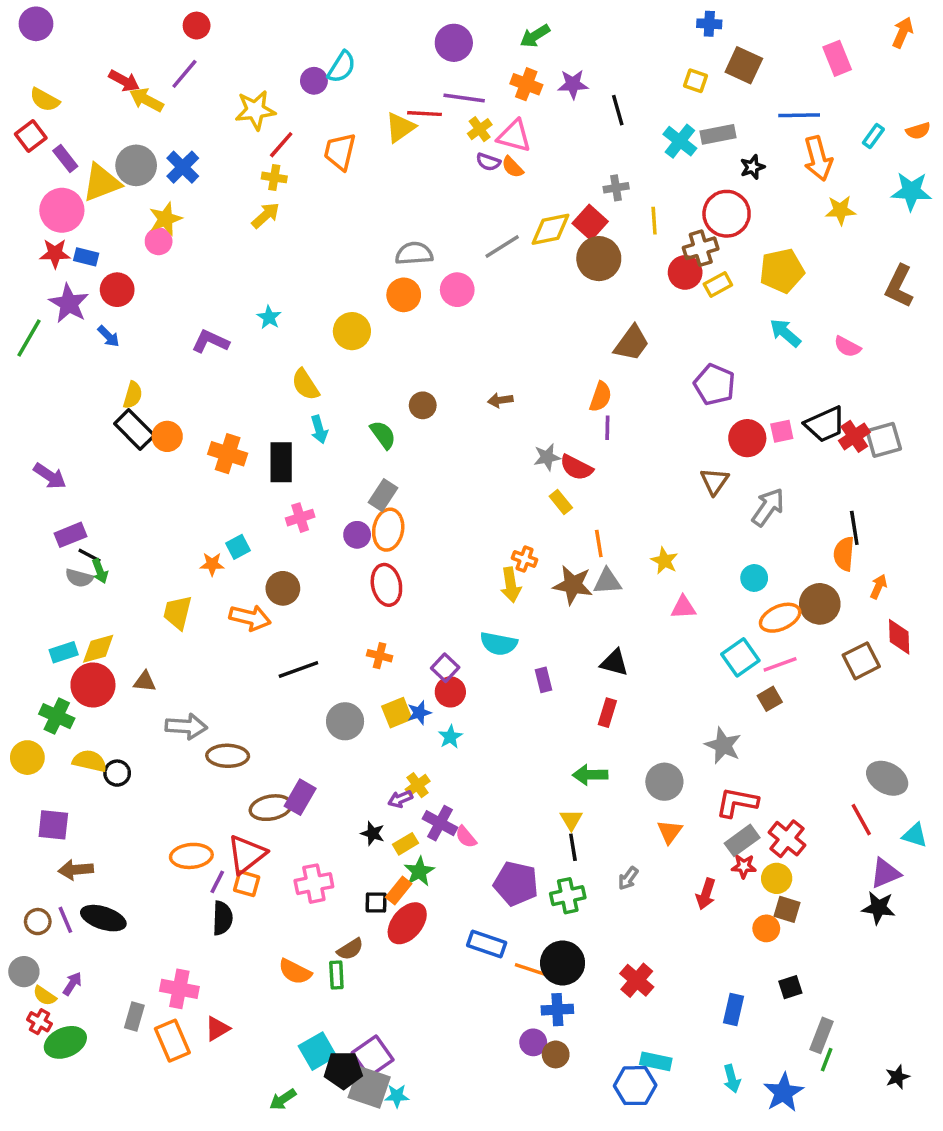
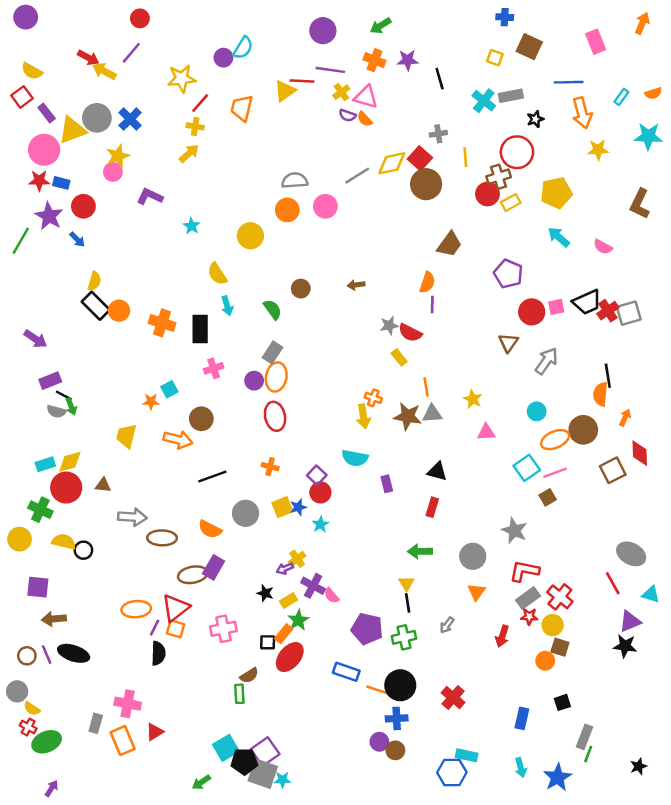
purple L-shape: (210, 341) -> (150, 196), moved
orange semicircle: (295, 972) -> (210, 529), moved
purple arrow: (72, 984) -> (51, 788), moved

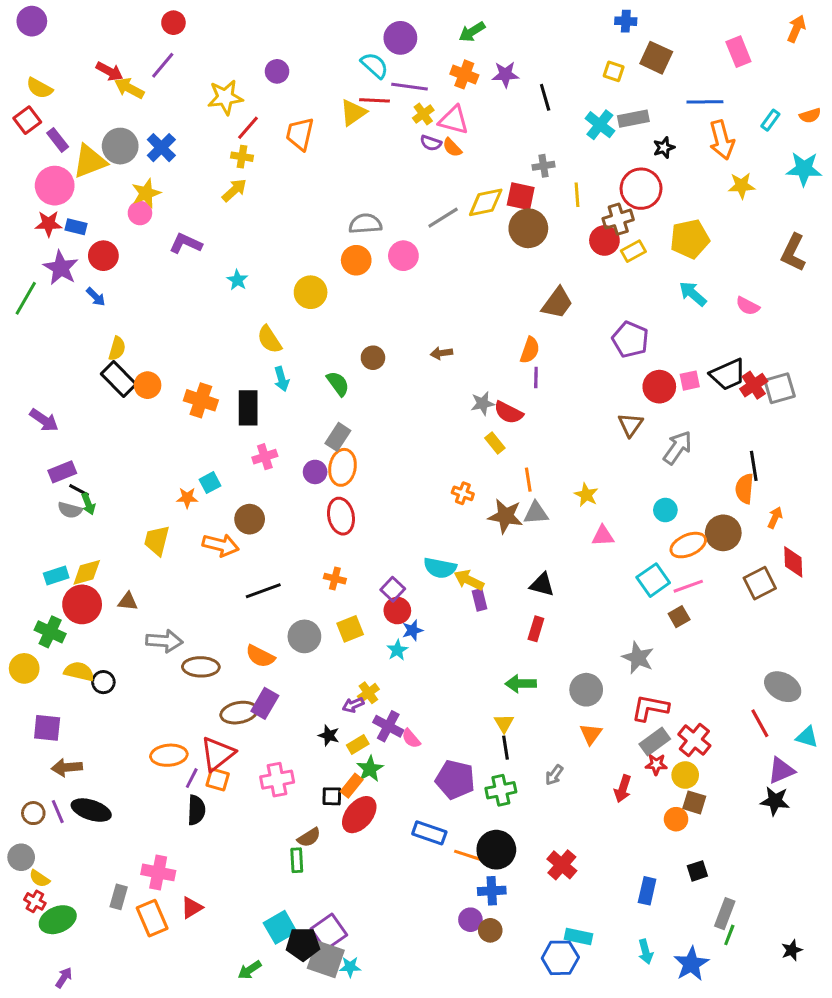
cyan semicircle: (243, 48) -> (374, 65), moved, turned -80
red square: (420, 158) -> (521, 196), turned -30
yellow arrow: (363, 416) -> (469, 580), moved, turned 125
blue star: (298, 507) -> (413, 630), moved

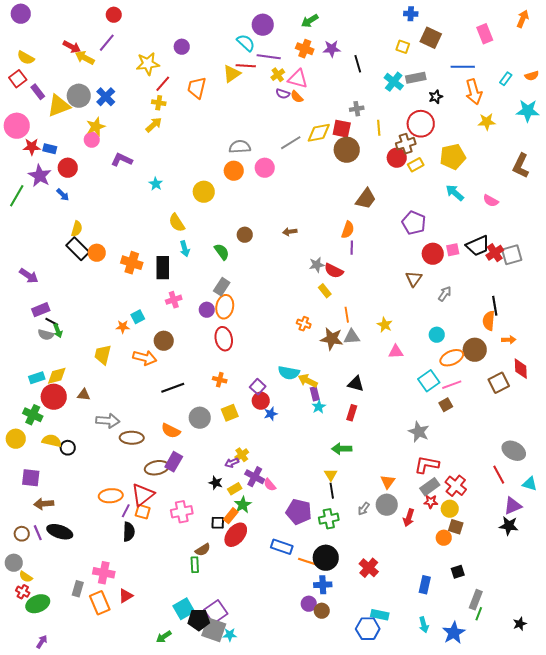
pink circle: (55, 186) -> (17, 126), moved
gray arrow: (678, 448) -> (445, 294), size x0.7
orange arrow: (775, 518) -> (509, 340), turned 64
cyan star: (397, 650) -> (319, 407), moved
gray circle: (586, 690) -> (387, 505), moved

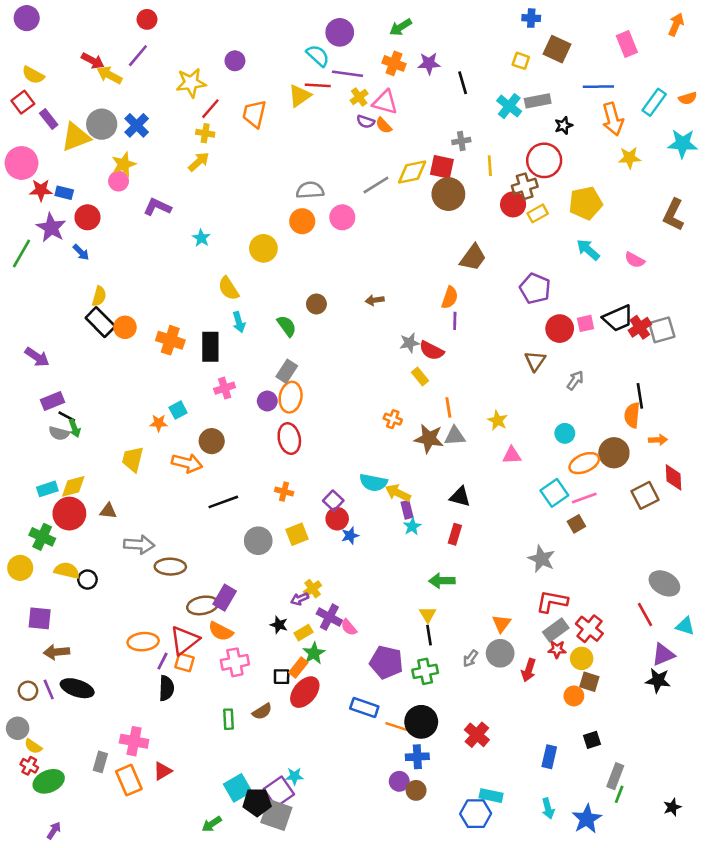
cyan rectangle: (506, 79) -> (654, 102), size x1.5
orange semicircle: (171, 431) -> (221, 631), moved
green rectangle: (195, 565) -> (228, 719), moved
cyan star: (230, 635) -> (294, 776), moved

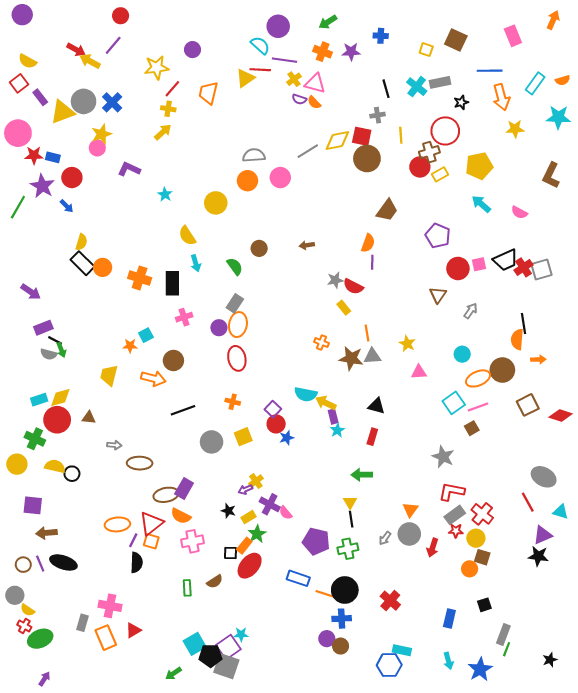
blue cross: (531, 18) -> (381, 36), moved
black line: (463, 83) -> (386, 89), moved
red diamond: (673, 477) -> (561, 415), moved, turned -70
gray arrow: (139, 545) -> (114, 445), size x0.6

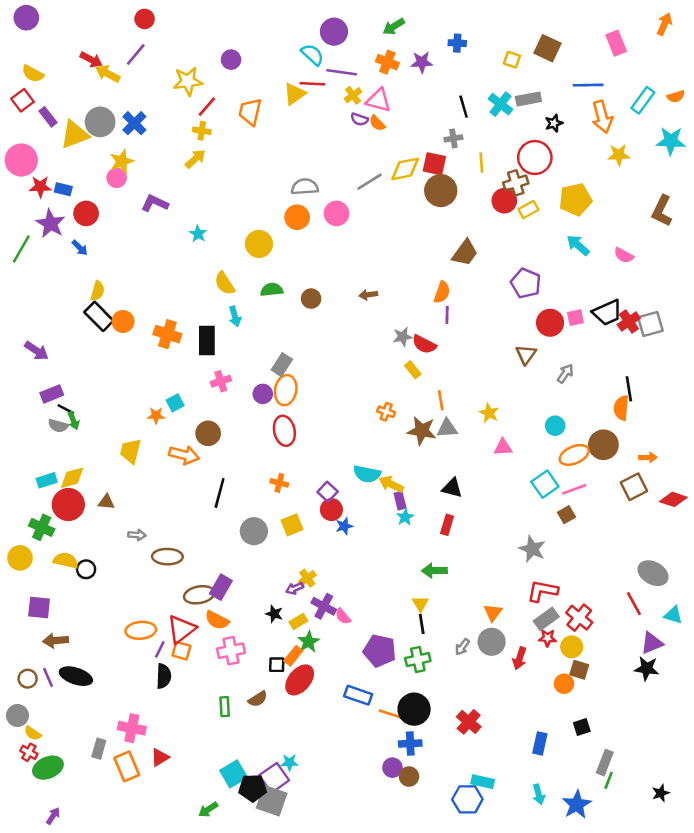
green semicircle: (235, 266) -> (272, 290), moved, turned -60
orange arrow: (538, 359) -> (648, 457), moved
black line: (183, 410) -> (220, 493), turned -55

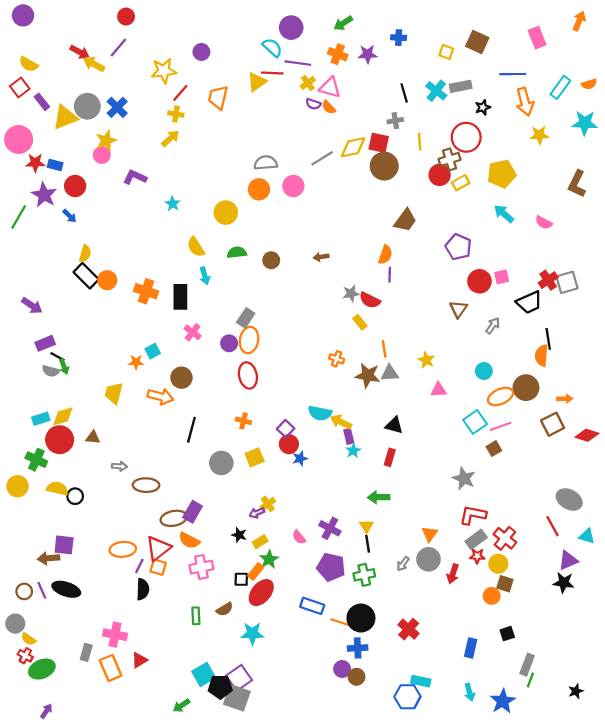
black trapezoid: (607, 313) -> (529, 302), moved
pink cross: (221, 381) -> (193, 332), turned -35
purple cross: (324, 606) -> (330, 528), moved
purple square: (39, 607) -> (64, 545), moved
cyan star: (289, 763) -> (252, 634), moved, size x1.5

